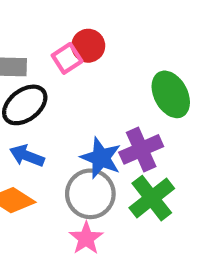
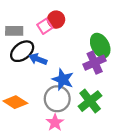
purple cross: (141, 149) -> (95, 63), moved
blue arrow: (27, 156) -> (38, 59), moved

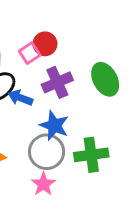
purple cross: (95, 63) -> (57, 82), moved
green cross: (90, 101) -> (91, 155), turned 30

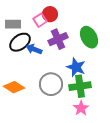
blue star: (54, 126) -> (76, 67), moved
pink star: (43, 184) -> (81, 108), moved

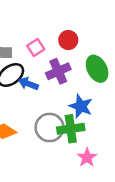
red circle: (50, 14) -> (68, 40), moved
green cross: (80, 86) -> (71, 129), moved

